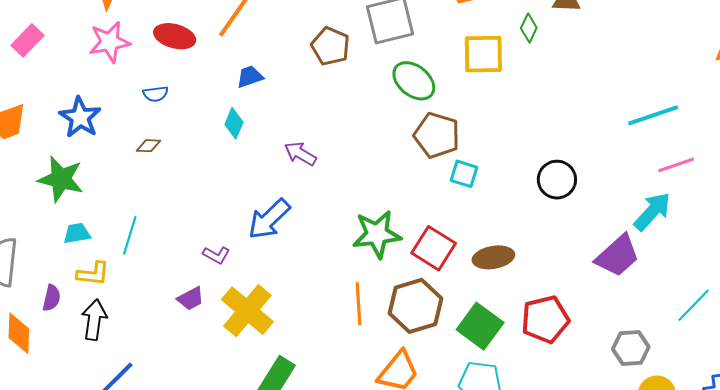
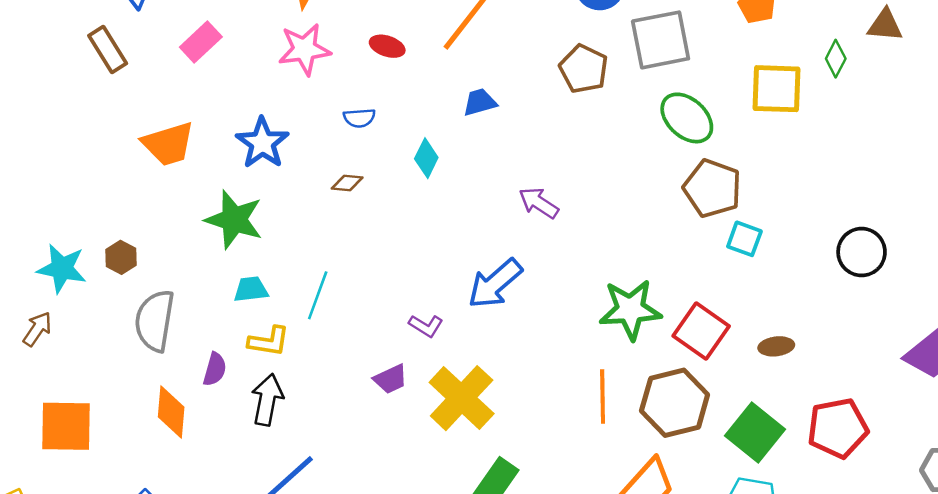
red ellipse: (175, 36) -> (387, 46), size x0.7
cyan diamond: (234, 123) -> (426, 158), moved
brown ellipse: (493, 257) -> (776, 346), size x0.7

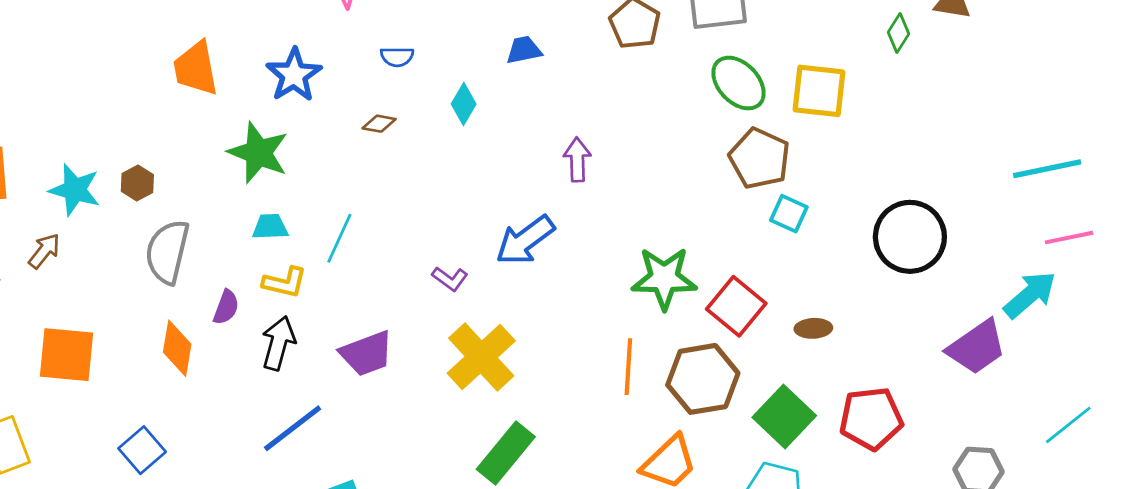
yellow square: (776, 89) -> (819, 91), moved
orange trapezoid: (168, 144) -> (196, 68), turned 92
purple arrow: (539, 203) -> (577, 160), turned 51
black circle: (862, 252) -> (910, 237), size x1.4
purple trapezoid: (391, 379) -> (367, 353), moved, size x1.5

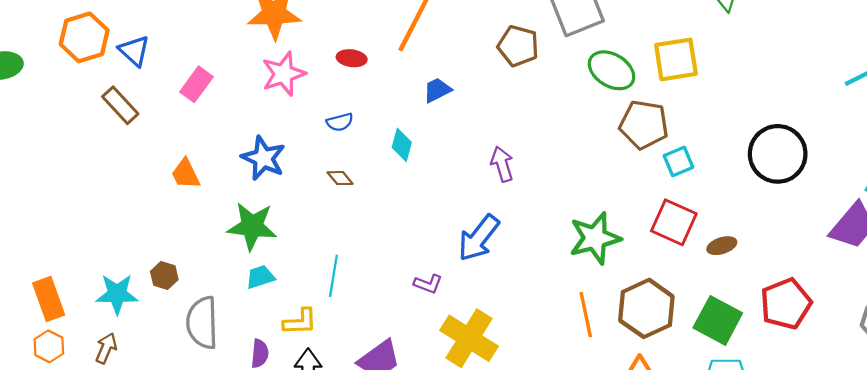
orange trapezoid: (196, 68) -> (186, 174), size x0.7
brown diamond: (379, 124) -> (340, 178), turned 55
cyan square: (789, 214) -> (678, 161), turned -32
cyan trapezoid: (270, 227) -> (260, 277), moved
red square: (736, 306) -> (674, 222), moved

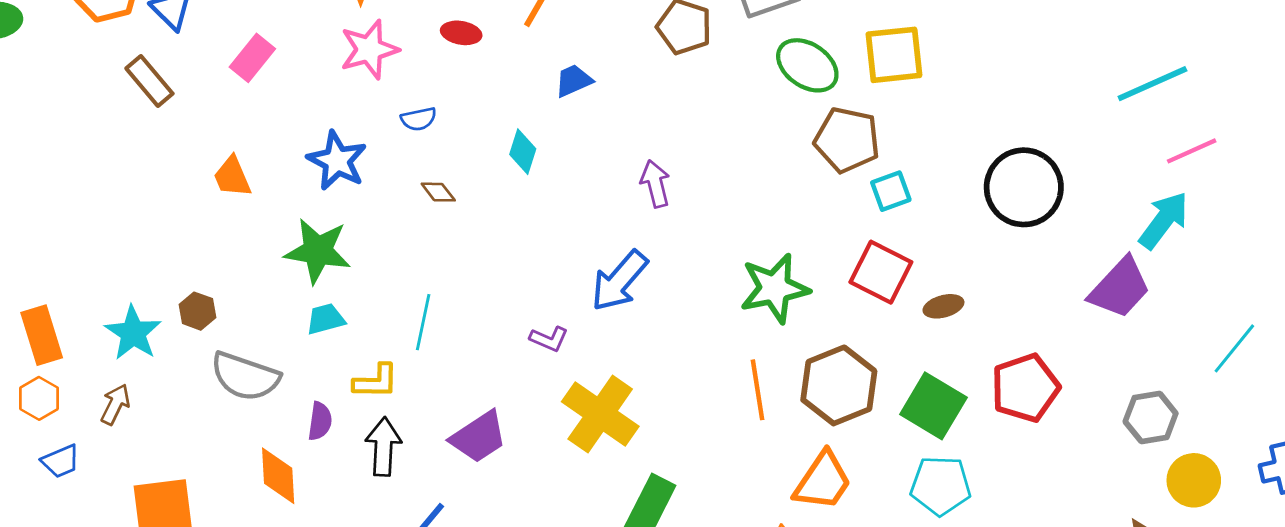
blue semicircle: (340, 122) -> (419, 119), moved
cyan star: (117, 294) -> (133, 333), turned 30
gray semicircle: (202, 323) -> (245, 376), turned -72

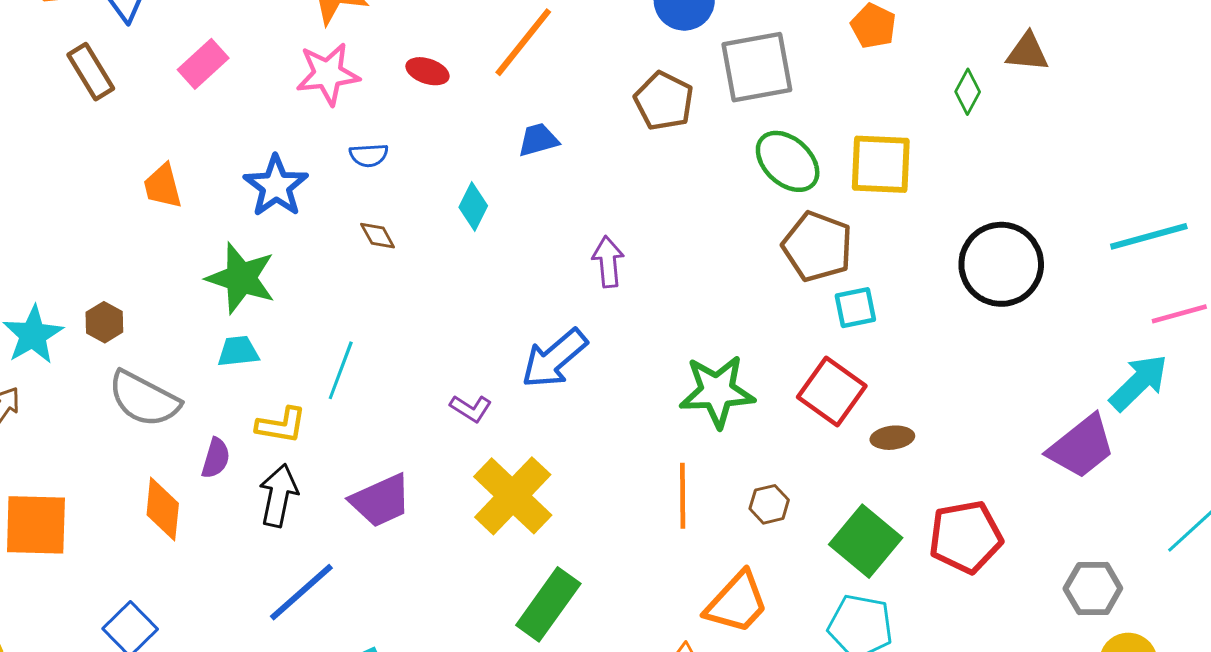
black circle: (1024, 187) -> (1001, 264), moved
brown hexagon: (839, 385) -> (769, 504), size x0.5

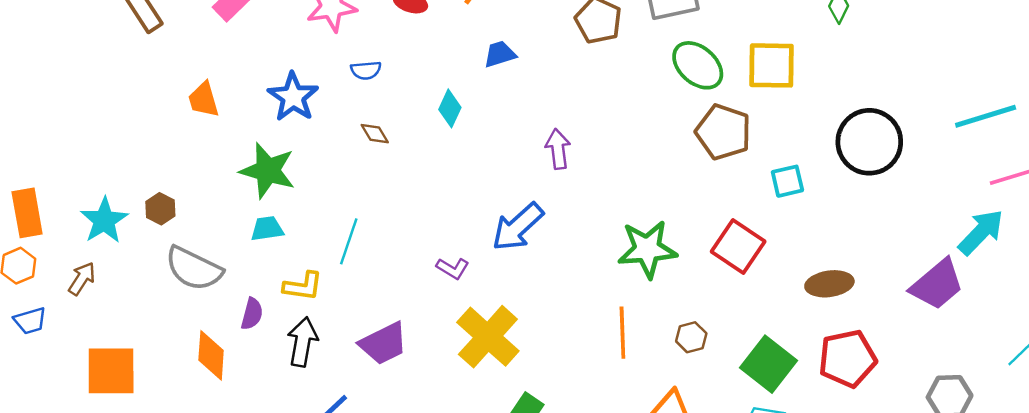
cyan square: (855, 308) -> (787, 181), moved
brown ellipse: (892, 438) -> (829, 284), moved, size x1.4

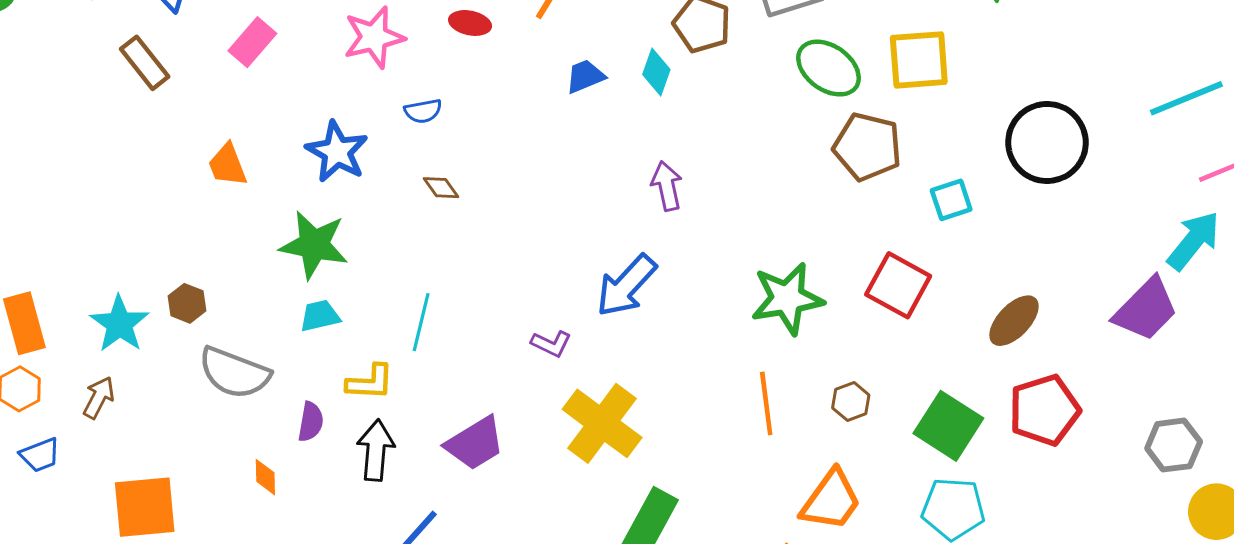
cyan diamond: (450, 108) -> (656, 72), moved
brown ellipse: (829, 284) -> (1014, 321), turned -33
orange diamond: (211, 355) -> (265, 477), size x0.6

